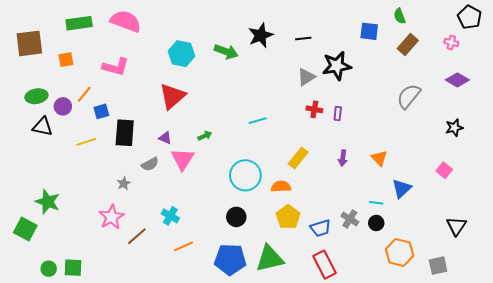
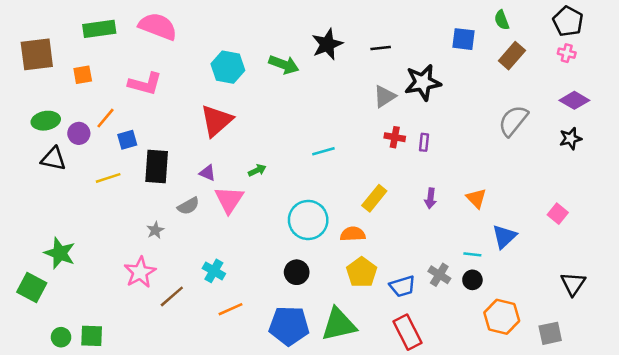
black pentagon: (470, 17) -> (568, 21), moved
black star: (454, 128) -> (571, 138), moved

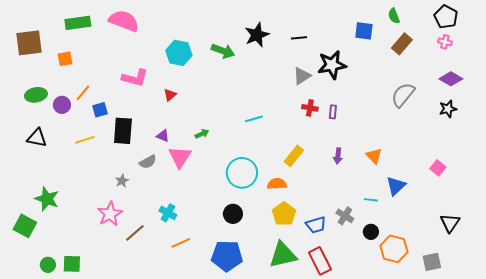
pink L-shape: (145, 84) -> (135, 78), moved
red triangle: (216, 121) -> (170, 95), size x0.5
black triangle: (53, 159) -> (37, 138), moved
black circle: (472, 280) -> (371, 232), moved
green triangle: (339, 324) -> (283, 255), moved

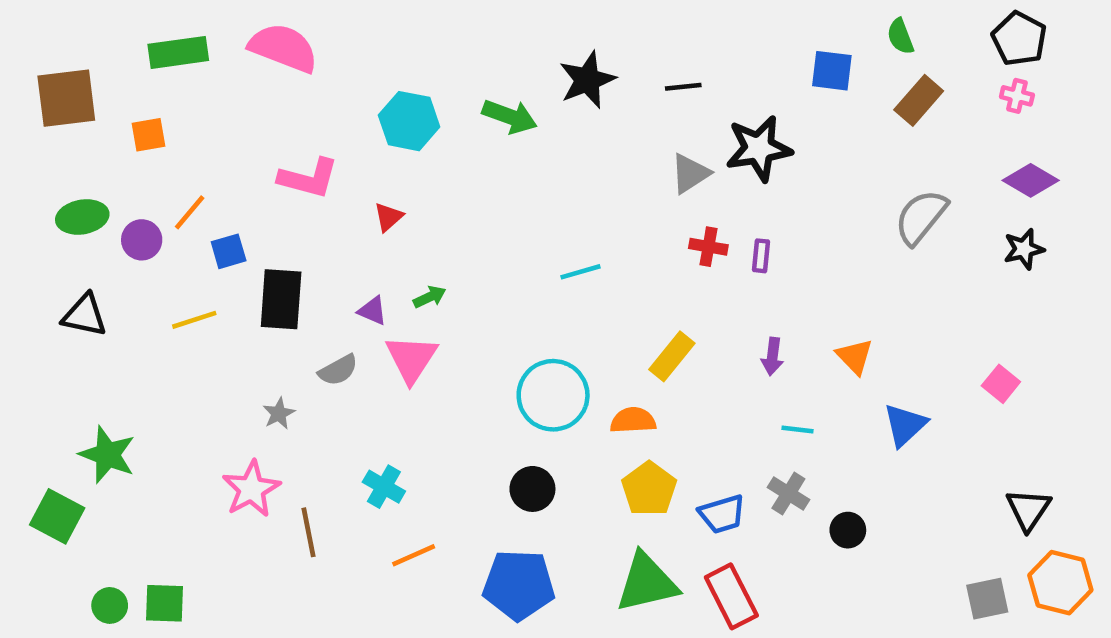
green arrow: (202, 134) -> (430, 297), moved
cyan line: (371, 200) -> (798, 430), moved
brown line: (135, 233) -> (309, 532), turned -60
orange hexagon: (394, 249) -> (1060, 583), moved

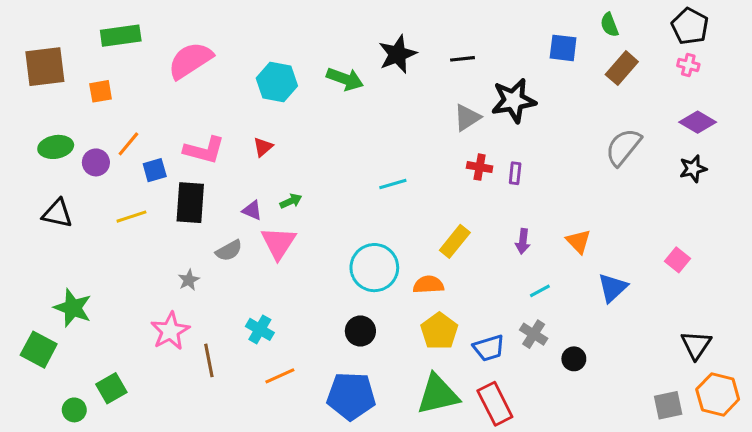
pink semicircle: (283, 48) -> (190, 60), moved, turned -54
pink L-shape: (309, 178) -> (204, 150), moved
cyan line: (798, 430) -> (540, 291), turned -35
green square: (165, 603) -> (111, 388), moved, turned -32

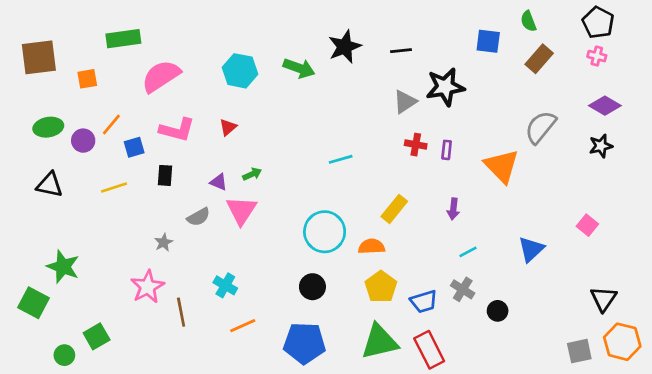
green rectangle: (121, 36) -> (123, 39), moved
pink semicircle: (190, 60) -> (161, 76), moved
black rectangle: (190, 203) -> (165, 175), size x0.6
orange triangle: (579, 241) -> (502, 166), moved, size x1.6

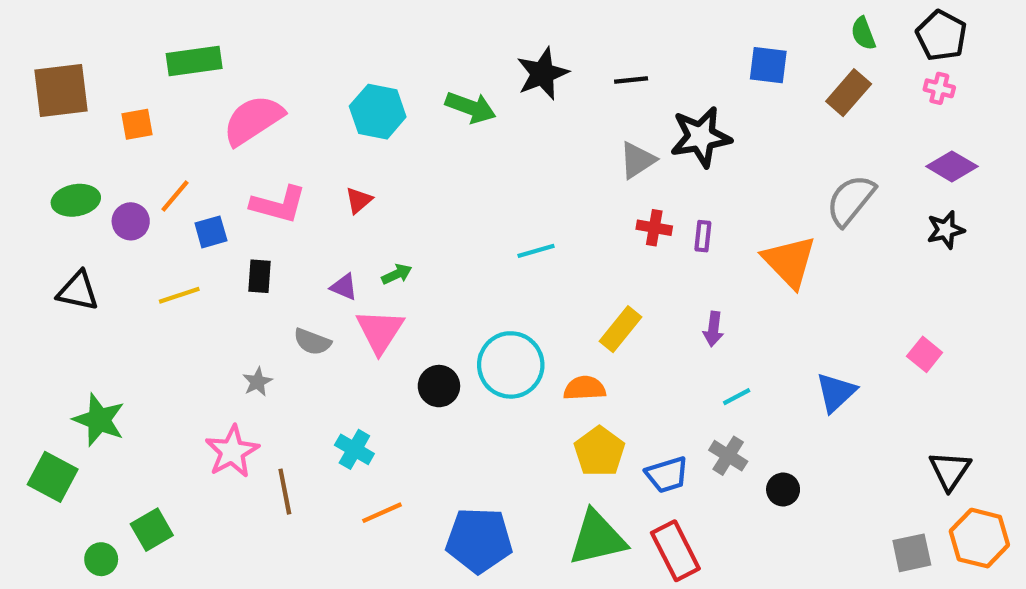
green semicircle: (528, 21) -> (863, 33), moved
gray semicircle: (198, 217) -> (312, 342), turned 50
black circle: (312, 287) -> (439, 386), moved

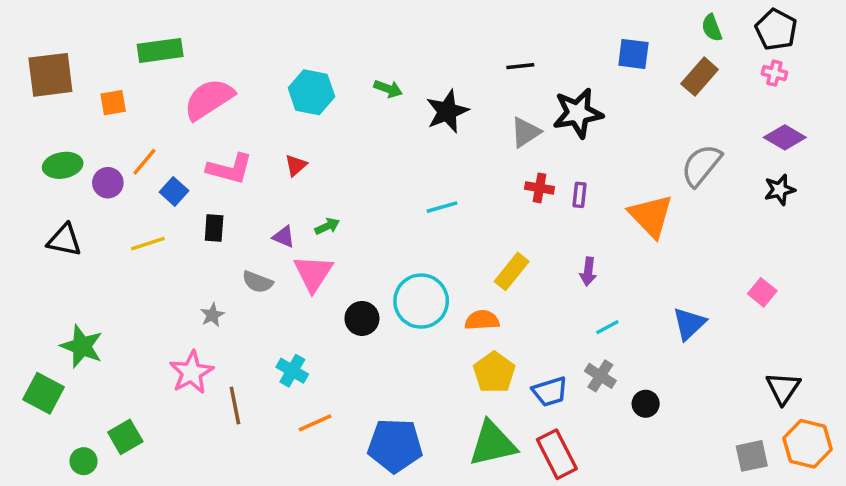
black star: (542, 74) -> (447, 111), moved
green arrow: (471, 107) -> (388, 89), size x0.7
blue square: (211, 232) -> (174, 191), turned -32

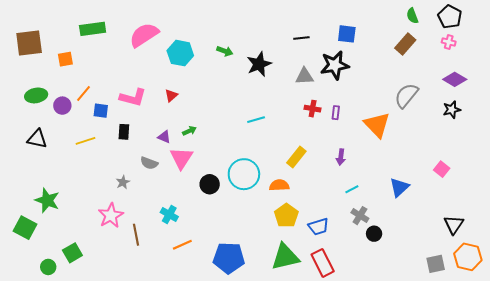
blue square: (633, 54) -> (347, 34), moved
pink semicircle: (209, 99) -> (144, 35), moved
gray triangle: (526, 132) -> (304, 76), turned 30
blue square: (174, 191) -> (101, 111), turned -35
gray cross: (600, 376) -> (360, 216), moved

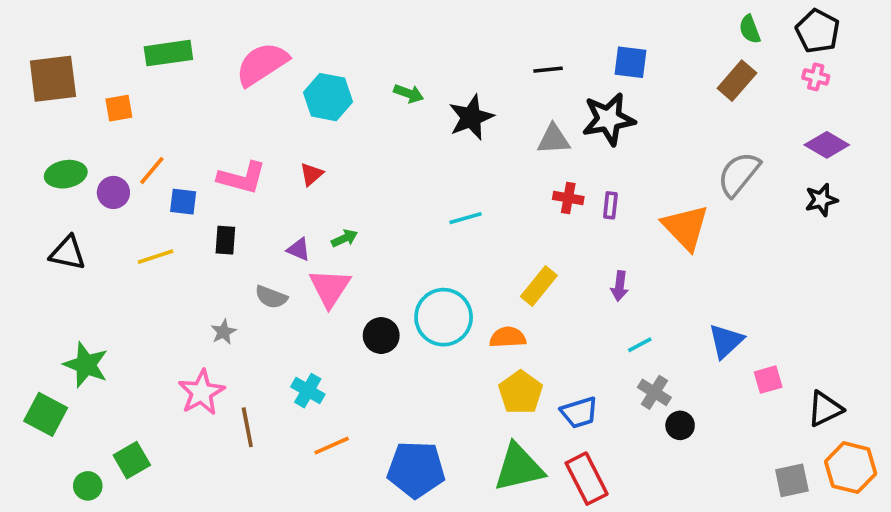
pink square: (442, 169) -> (768, 380), moved, turned 35
black triangle: (454, 225) -> (825, 409), turned 30

